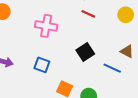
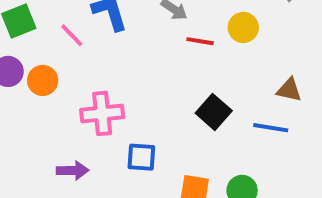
yellow circle: (126, 15) -> (243, 27), moved
pink cross: (46, 26) -> (102, 113), moved

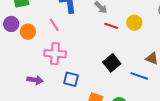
pink line: (72, 35) -> (54, 25), moved

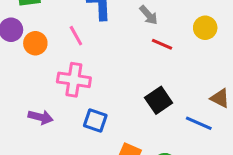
yellow circle: (134, 23) -> (205, 28), moved

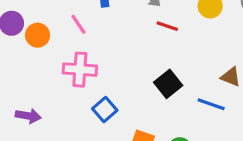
purple arrow: (41, 117) -> (28, 116), moved
blue square: (95, 120) -> (105, 109), turned 35

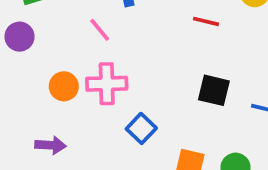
orange circle: (38, 35) -> (64, 86), moved
black square: (168, 84) -> (214, 90), turned -32

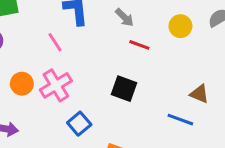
pink cross: (107, 84) -> (56, 85), turned -36
black square: (214, 90) -> (124, 89), moved

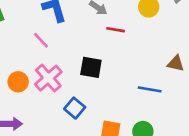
black square: (124, 89) -> (91, 67), moved
blue line: (180, 120) -> (150, 89), moved

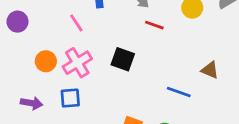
blue square: (75, 108) -> (70, 98), moved, turned 36

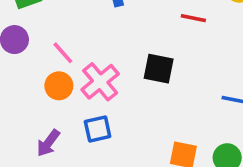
pink line: (76, 23) -> (63, 53), moved
purple arrow: (32, 103) -> (48, 143), turned 125

